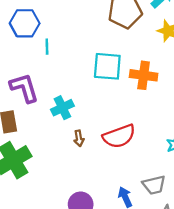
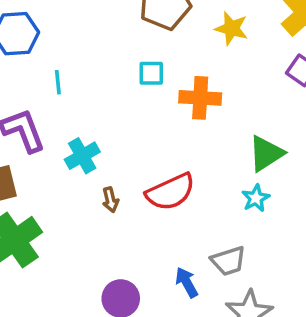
cyan line: (47, 47) -> (58, 82), moved
cyan square: (107, 66) -> (151, 73), moved, size x0.6

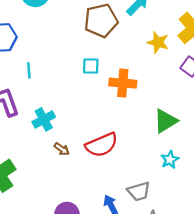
yellow star: (231, 28) -> (158, 42), moved
cyan star: (256, 198) -> (170, 160), moved
brown arrow: (110, 200) -> (62, 149), turned -42

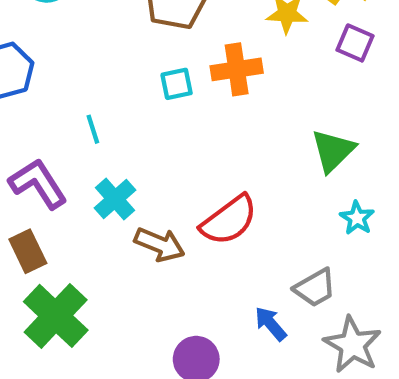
cyan line: (29, 70) -> (93, 129), moved
orange cross: (123, 83) -> (237, 69), moved
brown arrow: (62, 149) -> (159, 244), size x1.6

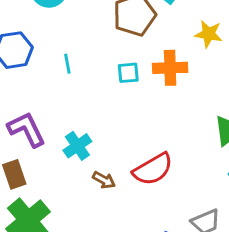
cyan line: (93, 129) -> (67, 64), moved
brown arrow: (159, 244) -> (104, 180), size x0.7

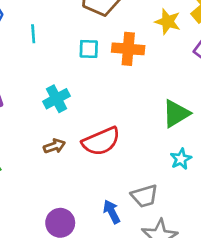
cyan cross: (77, 146) -> (56, 99), moved
brown arrow: (104, 180) -> (54, 146), turned -55

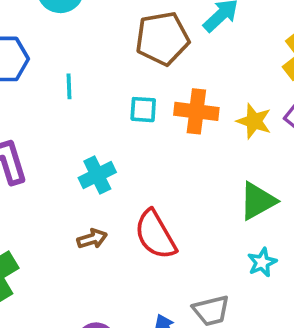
yellow star: (168, 22) -> (254, 121), moved
red semicircle: (101, 141) -> (155, 235), turned 81

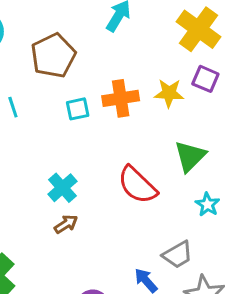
brown pentagon: (162, 38) -> (53, 56), moved
cyan cross: (97, 175) -> (62, 188), moved
red semicircle: (155, 235) -> (137, 185), moved

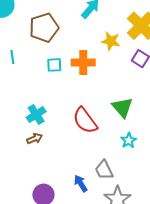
yellow star: (169, 93) -> (111, 41), moved
green triangle: (190, 156) -> (122, 107), turned -35
gray trapezoid: (178, 255) -> (104, 170), turned 85

